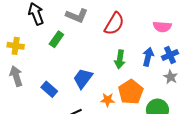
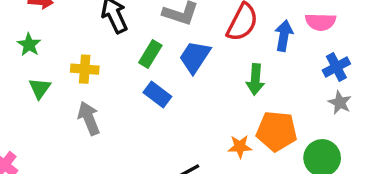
blue arrow: (148, 57) -> (284, 36), moved
blue trapezoid: (83, 78) -> (195, 57), moved
blue rectangle: (49, 89) -> (157, 94), moved
orange pentagon: (131, 92) -> (277, 131), turned -30

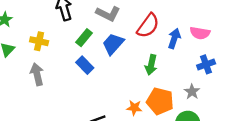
gray star: (340, 103) -> (192, 92), moved

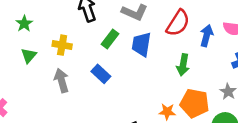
blue trapezoid: (113, 44) -> (141, 44), turned -30
blue rectangle: (85, 65) -> (101, 74), moved

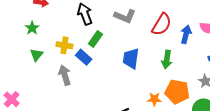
green rectangle: (110, 39) -> (95, 39), moved
blue trapezoid: (141, 44) -> (131, 58), moved
blue rectangle: (101, 74) -> (84, 57), moved

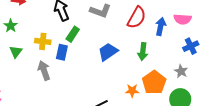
blue rectangle: (84, 57) -> (62, 52), turned 63
blue trapezoid: (131, 58) -> (108, 52), turned 50
orange pentagon: (177, 92) -> (154, 82), turned 30

